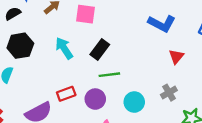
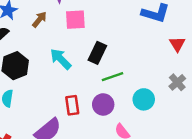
red rectangle: (66, 94) -> (72, 105), turned -66

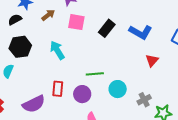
black rectangle: (97, 53) -> (107, 28), moved
gray cross: (177, 82) -> (144, 100), moved
cyan circle: (144, 99) -> (118, 89), moved

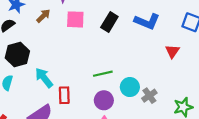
cyan arrow: (57, 50) -> (44, 78), moved
red triangle: (152, 60) -> (172, 51), moved
purple circle: (82, 94) -> (104, 100), moved
gray cross: (144, 100) -> (149, 96), moved

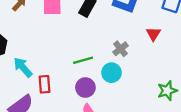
gray cross: (149, 96) -> (121, 49), moved

